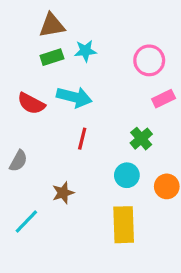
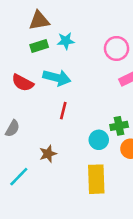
green cross: (141, 139) -> (119, 126), moved, turned 30

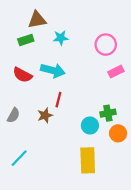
green rectangle: (39, 46) -> (26, 40), moved
brown star: (48, 154) -> (45, 115), moved

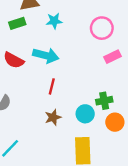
brown star: (45, 115) -> (53, 117), moved

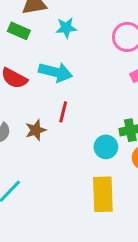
green rectangle: (17, 23) -> (19, 31), turned 42
brown star: (53, 117) -> (36, 130), moved

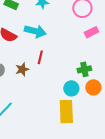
cyan circle: (106, 147) -> (71, 88), moved

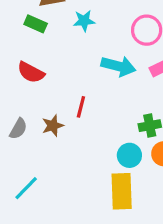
cyan arrow: (35, 31) -> (118, 66), moved

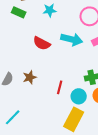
red semicircle: (31, 72) -> (42, 43), moved
red line: (81, 107) -> (60, 87), moved
yellow rectangle: (122, 191) -> (74, 119), turned 30

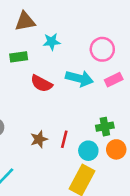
green rectangle: (19, 12) -> (19, 57), moved, turned -32
brown star: (30, 77) -> (39, 139), moved

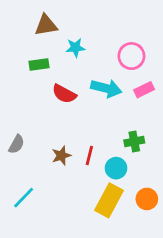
orange circle: (116, 149) -> (147, 199), moved

